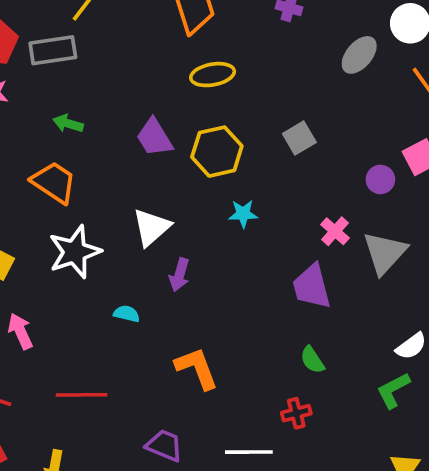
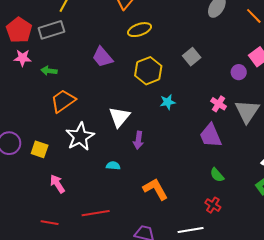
green arrow: (68, 124) -> (49, 71), moved
purple trapezoid: (154, 137) -> (102, 57), moved
orange trapezoid: (54, 182) -> (63, 101), turned -60
red cross: (296, 413) -> (213, 205), turned -35

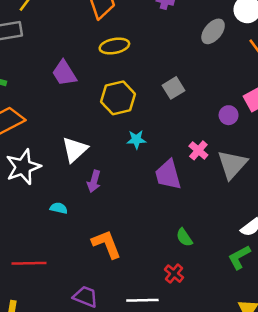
purple trapezoid: (211, 136) -> (168, 175), moved

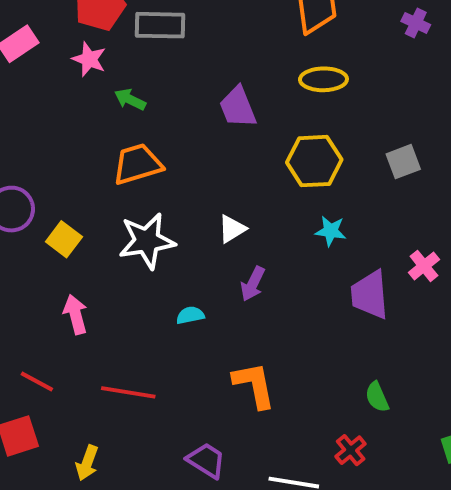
white triangle: (75, 150) -> (232, 229), size x0.7
cyan semicircle: (59, 208) -> (190, 315), turned -35

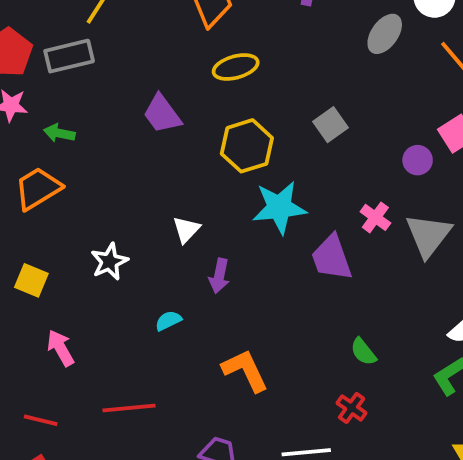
orange trapezoid: (137, 164) -> (38, 188), moved
cyan star: (331, 231) -> (279, 207), size x1.8
white star: (147, 241) -> (109, 262), size x0.7

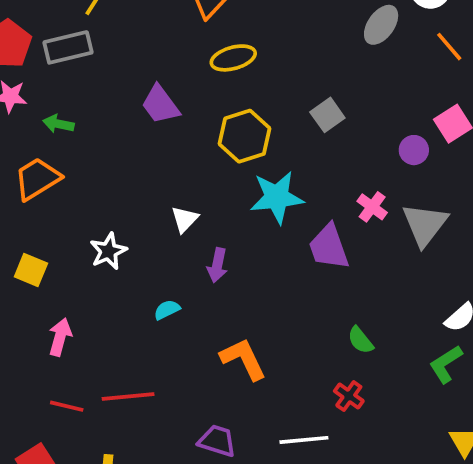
pink arrow: (61, 348) -> (60, 337), turned 45
red line: (41, 420) -> (67, 406), moved

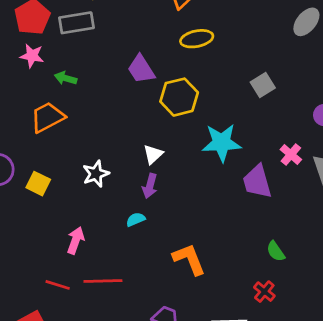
yellow hexagon: (245, 136) -> (179, 97), moved
purple arrow: (217, 265) -> (150, 186), moved
pink arrow: (60, 337) -> (76, 240), moved

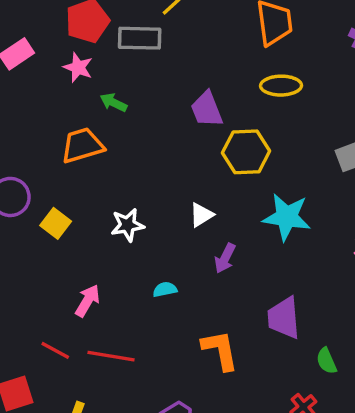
purple trapezoid: (257, 182) -> (284, 318), moved
purple arrow: (150, 186) -> (225, 258), moved

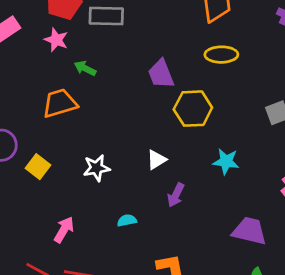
cyan star: (287, 217) -> (226, 161), size x0.7
purple trapezoid: (284, 318) -> (249, 231), moved, turned 108

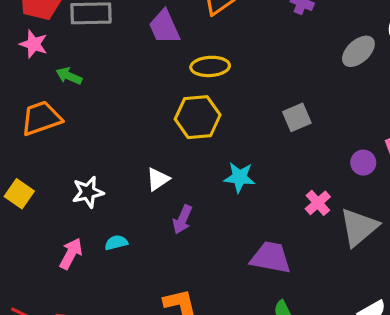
yellow ellipse: (221, 55) -> (210, 66), moved
purple trapezoid: (161, 74) -> (164, 27), moved
cyan semicircle: (127, 220) -> (116, 243), moved
pink arrow: (64, 230) -> (71, 254), moved

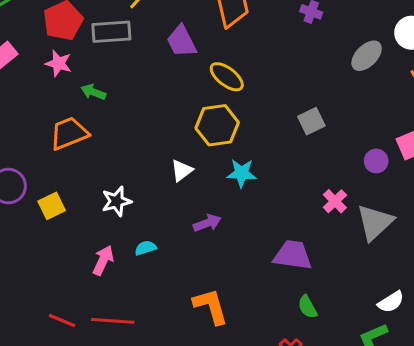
yellow ellipse: (210, 66) -> (227, 77), turned 44
cyan star: (239, 177) -> (242, 173), moved
white triangle: (158, 179) -> (182, 170), moved
yellow square: (19, 194) -> (52, 206), turned 32
purple arrow: (182, 219) -> (207, 223), turned -132

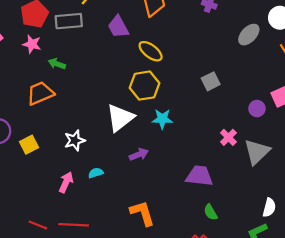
white triangle: (182, 170) -> (120, 118), size x1.8
white semicircle: (391, 302) -> (269, 208), turned -42

